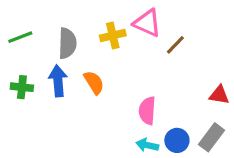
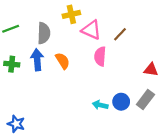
pink triangle: (147, 23) -> (91, 30), moved
yellow cross: (113, 35) -> (71, 14), moved
pink semicircle: (147, 111) -> (100, 56), moved

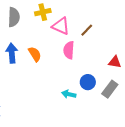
gray semicircle: (44, 33) -> (14, 17), moved
blue circle: (121, 102) -> (88, 82), moved

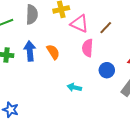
blue circle: (88, 82) -> (107, 70), moved
cyan arrow: (69, 94) -> (74, 87), moved

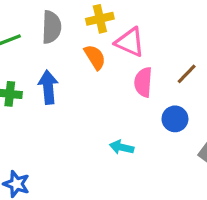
brown line: (106, 28) -> (187, 74), moved
orange semicircle: (53, 52) -> (95, 57), moved

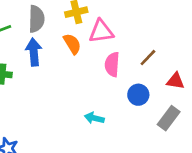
pink triangle: (130, 42) -> (101, 31), turned -32
blue arrow: (48, 87) -> (34, 52), moved

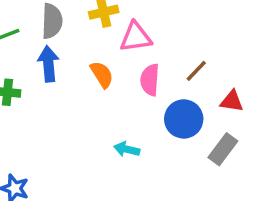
orange semicircle: (72, 44) -> (102, 74), moved
blue circle: (138, 95) -> (184, 119), size x1.4

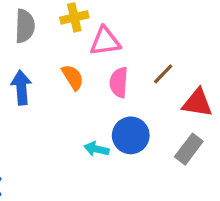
blue arrow: (48, 64) -> (21, 88), moved
red triangle: (232, 101) -> (197, 103), size x1.4
blue circle: (184, 119) -> (131, 135), moved

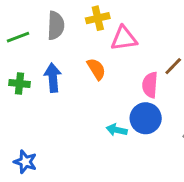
pink semicircle: (119, 82) -> (150, 85), moved

